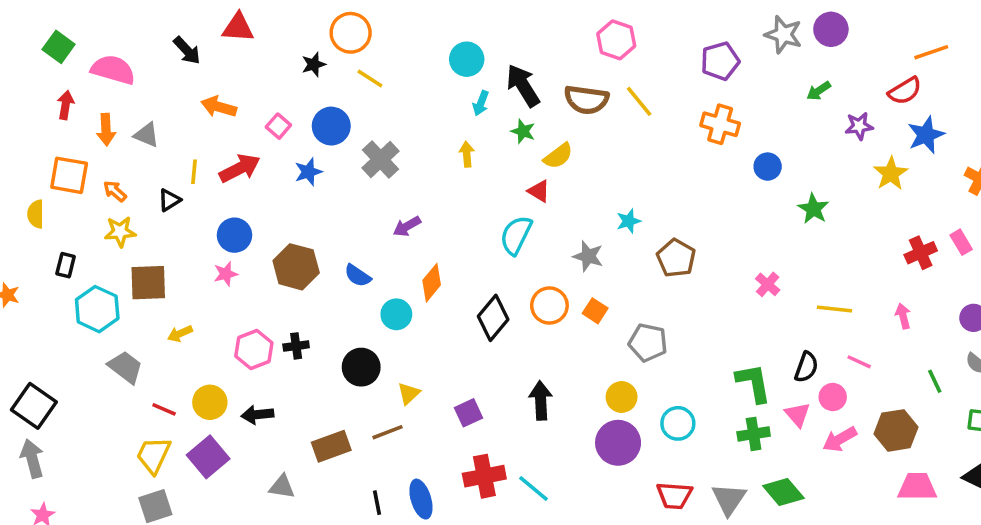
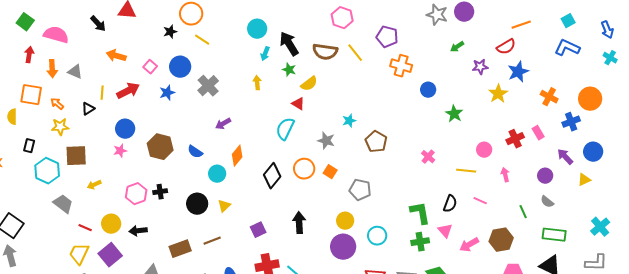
purple pentagon: (720, 61) -> (387, 37), moved, turned 30
yellow triangle: (409, 393) -> (224, 206), moved
pink circle: (833, 397) -> (484, 150), moved

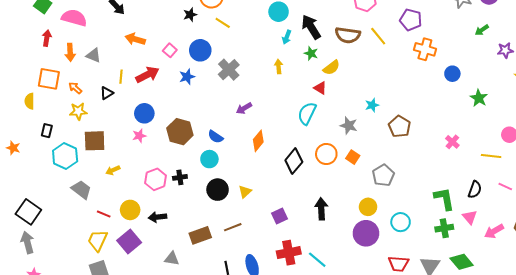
cyan circle: (217, 174) -> (209, 159), moved
gray pentagon: (360, 190) -> (383, 175), turned 30

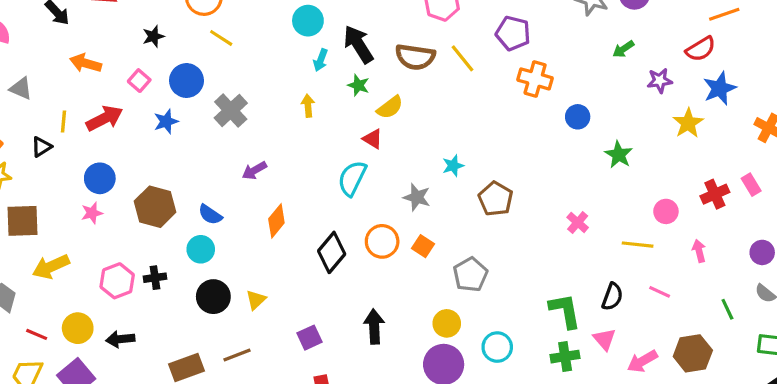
black star: (190, 15) -> (153, 36), moved
yellow arrow: (113, 170) -> (51, 267), size x1.6

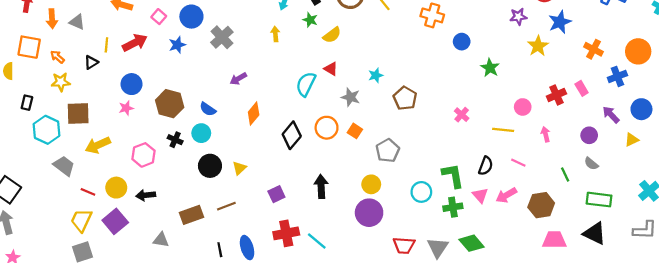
red triangle: (373, 139) -> (331, 69), moved
black cross: (155, 278) -> (175, 140), moved, turned 32
cyan circle: (497, 347) -> (421, 192), moved
pink arrow: (642, 361) -> (506, 195), moved

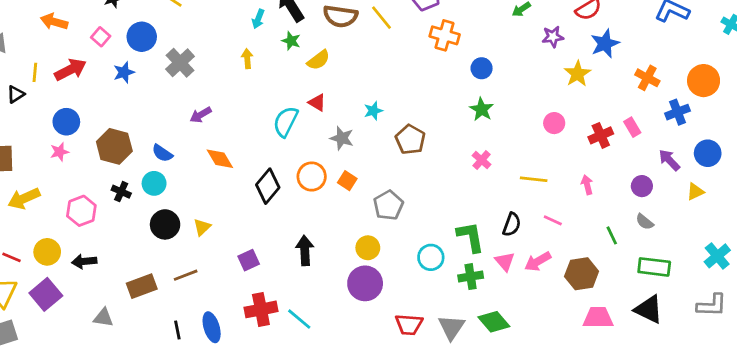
green star: (490, 68) -> (482, 109), moved
pink circle: (523, 107) -> (554, 123), moved
orange diamond: (254, 114) -> (220, 159), turned -70

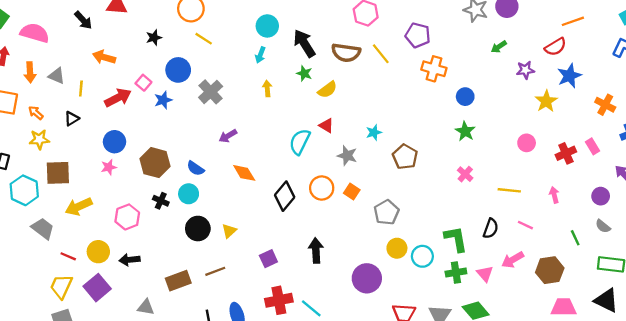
cyan arrow: (258, 19) -> (260, 55), moved
pink square: (101, 37) -> (143, 83), moved
yellow line: (35, 72) -> (81, 88), moved
yellow circle: (368, 248) -> (397, 248), moved
pink triangle: (505, 261) -> (485, 274), moved

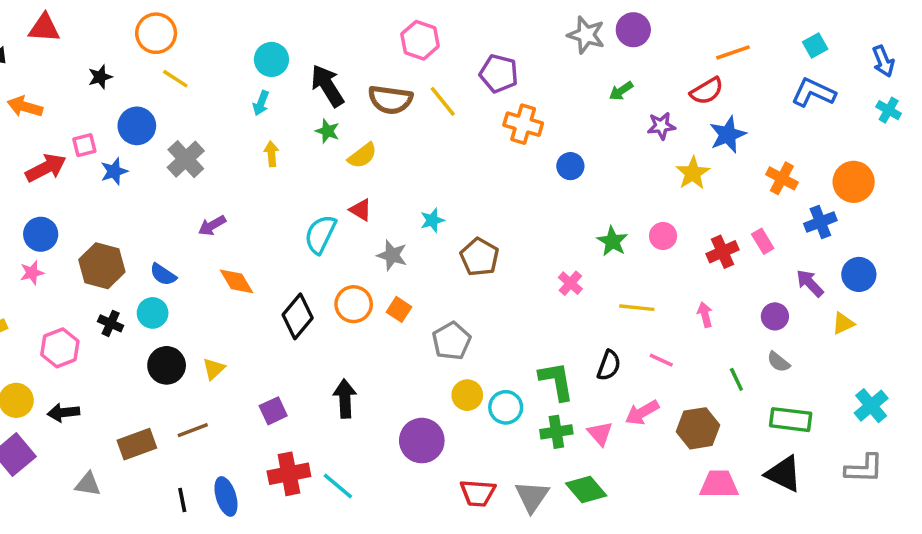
pink square: (143, 83) -> (84, 145), turned 35
green star: (465, 131) -> (612, 241), moved

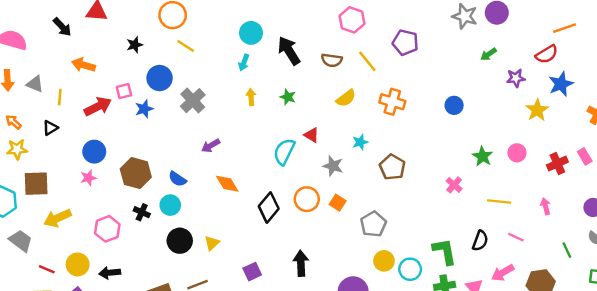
brown semicircle: (390, 100) -> (332, 60), size x0.7
orange cross: (523, 124) -> (392, 102), moved
green star: (327, 131) -> (288, 97), moved
yellow semicircle: (362, 156) -> (346, 98), moved

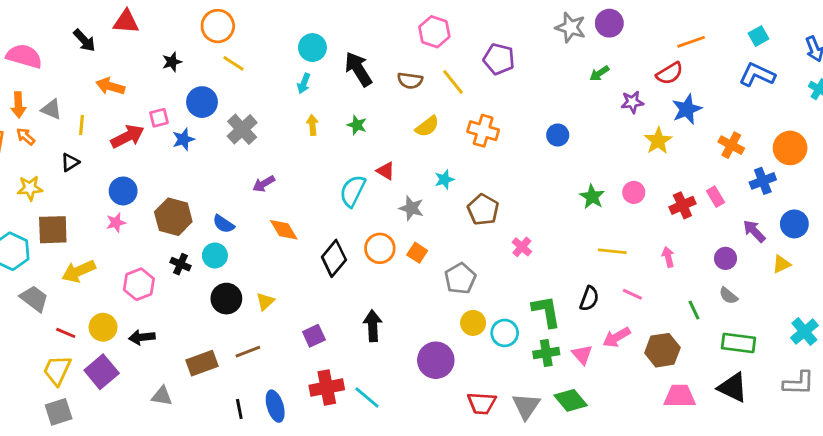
orange arrow: (13, 122) -> (26, 136), moved
pink cross: (454, 185) -> (522, 247), moved

